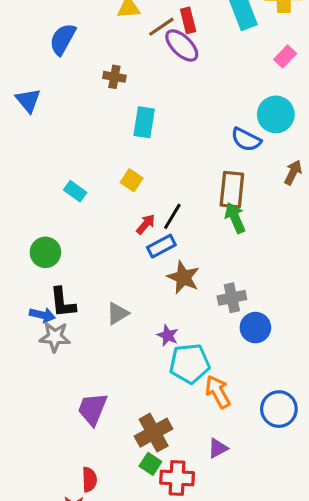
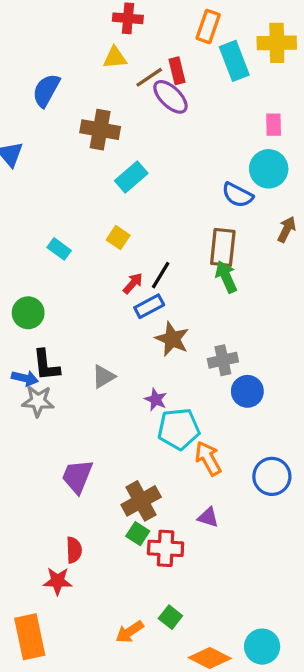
pink rectangle: (285, 56) -> (274, 125), moved, turned -45
brown cross: (114, 77) -> (100, 130), size x1.6
cyan rectangle: (144, 122) -> (131, 177), turned 40
purple triangle: (218, 448) -> (208, 517), turned 45

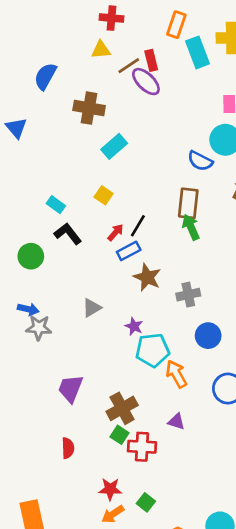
black L-shape: (46, 365) -> (68, 234), moved, turned 148
blue circle: (247, 391) -> (208, 336), moved
red star: (58, 581) -> (110, 489), moved

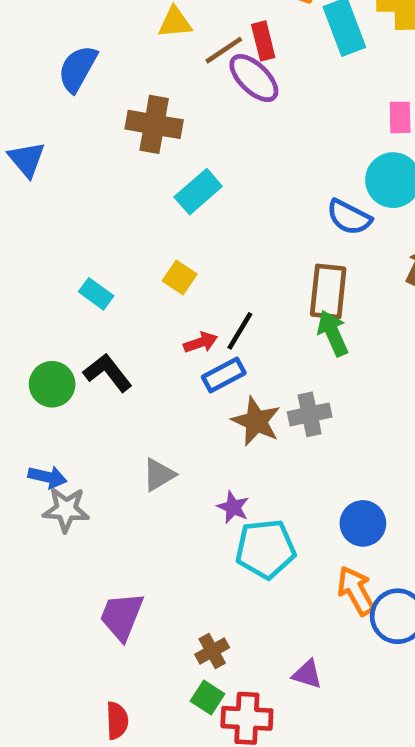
red arrow: (115, 232) -> (201, 342), turned 30
black L-shape: (68, 234) -> (108, 373), moved
gray cross: (188, 295) -> (310, 414), moved
orange arrow: (176, 374) -> (356, 591), moved
brown cross: (122, 408) -> (212, 651), size x0.6

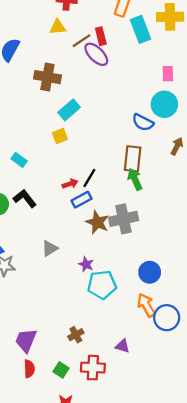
yellow square: (180, 278) -> (60, 136), moved, turned 35
gray cross: (310, 414) -> (124, 219), size x1.4
purple trapezoid: (122, 616) -> (26, 340), moved
green square: (208, 697) -> (61, 370), moved

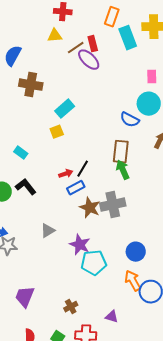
brown cross: (47, 77) -> (31, 85), moved
purple star: (86, 264) -> (80, 245), size x1.5
purple trapezoid: (26, 340) -> (25, 297), moved

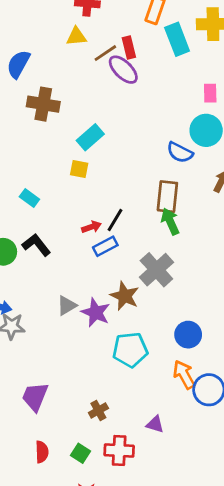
yellow square: (57, 132) -> (79, 169), turned 32
gray cross: (113, 205) -> (156, 270), turned -30
brown star: (90, 208) -> (125, 296), moved
purple star: (80, 245) -> (96, 312), moved

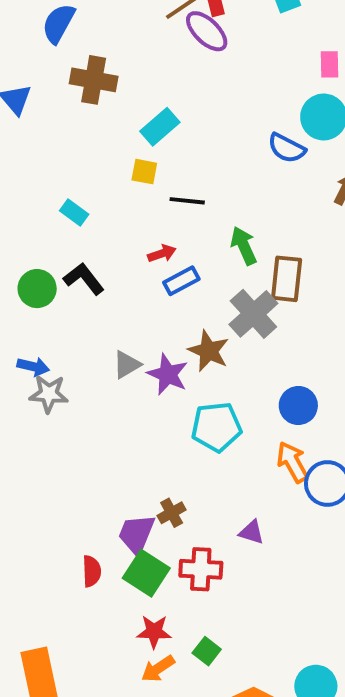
brown rectangle: (167, 197) -> (287, 279), moved
black line: (115, 220) -> (187, 201), moved, turned 65
green arrow: (170, 221) -> (244, 246), moved
purple trapezoid: (35, 397) -> (136, 534), moved
green square: (80, 453) -> (146, 573), size x1.6

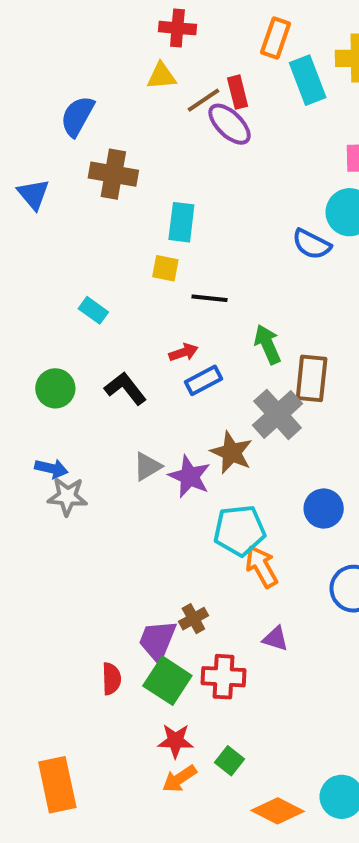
cyan rectangle: (160, 127) -> (181, 222), turned -42
black L-shape: (84, 279) -> (125, 388), moved
orange arrow: (292, 462) -> (262, 567), moved

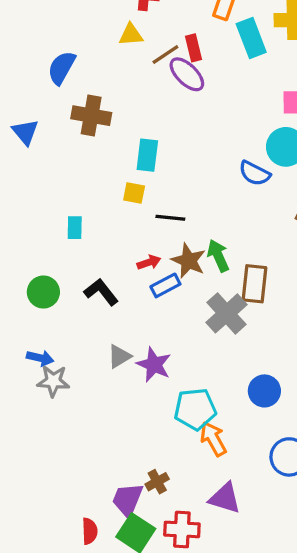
cyan rectangle: (93, 310) -> (75, 228), turned 55
brown star: (232, 452) -> (189, 261), moved
purple triangle: (276, 639) -> (225, 498), size x1.5

